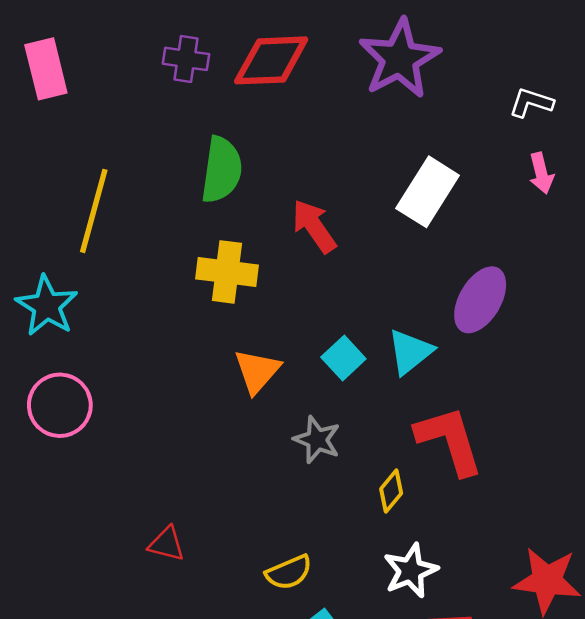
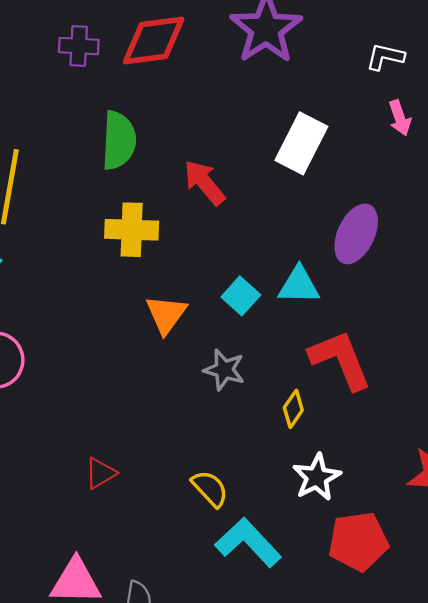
cyan triangle: (410, 352) -> (299, 285), turned 45
red triangle: (167, 544) -> (100, 473), turned -40
yellow semicircle: (289, 572) -> (210, 488), turned -105

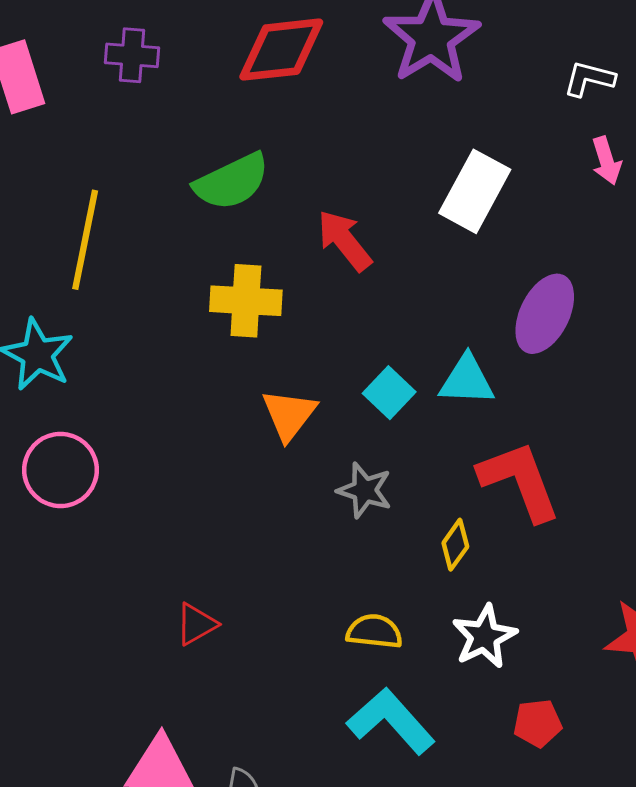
purple cross: (79, 46) -> (132, 55), moved
green semicircle: (119, 140) -> (232, 182), turned 60
yellow semicircle: (210, 488) -> (374, 631), moved, turned -42
red pentagon: (358, 541) -> (538, 723), size x0.6

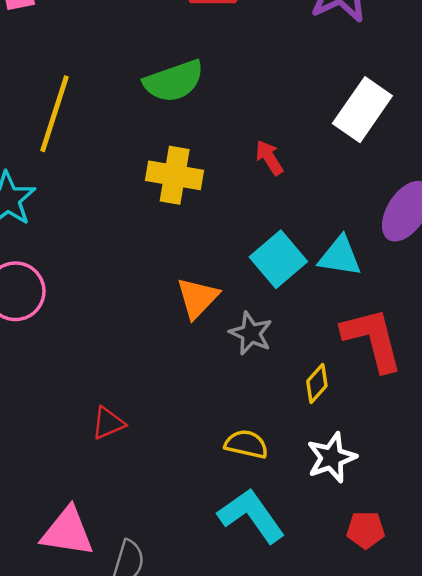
red arrow: (344, 240) -> (269, 158), moved, size x0.7
cyan square: (389, 393) -> (278, 259), size x1.4
orange triangle: (289, 415) -> (198, 298), moved

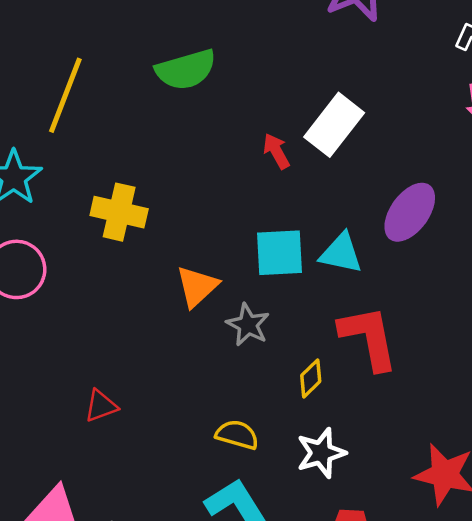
white rectangle: (362, 110) -> (334, 125), moved
yellow cross: (175, 175) -> (119, 212), moved
cyan square: (278, 259) -> (280, 253), turned 34

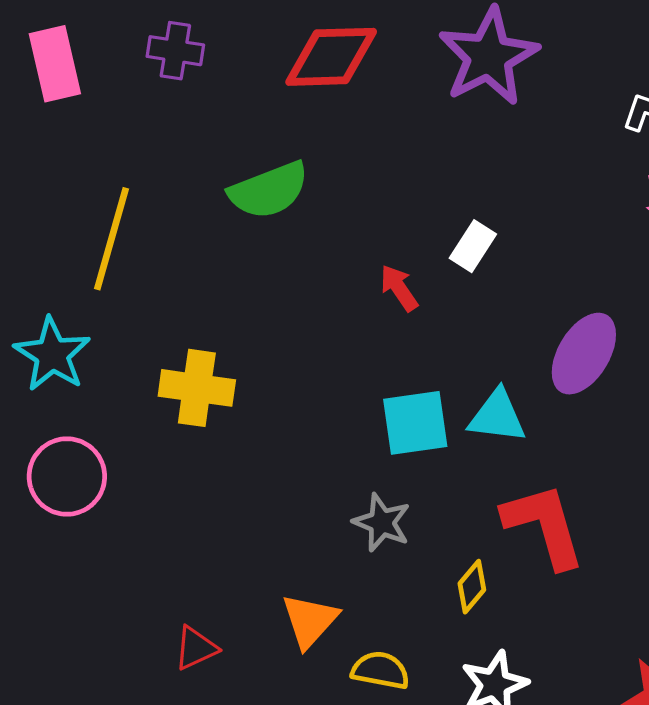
white rectangle: (334, 125) -> (473, 246), size x0.6
orange triangle: (197, 286) -> (310, 621), moved

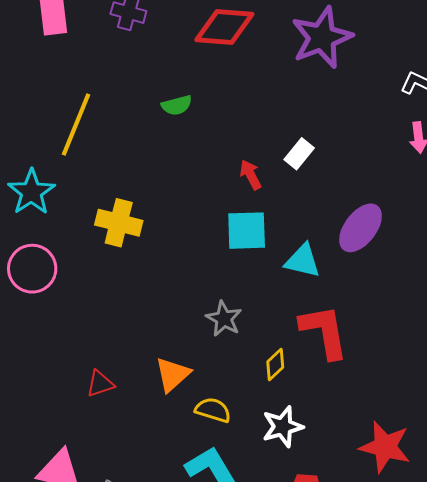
green semicircle: (269, 190) -> (177, 105), size x0.6
cyan square: (415, 423) -> (247, 231), moved

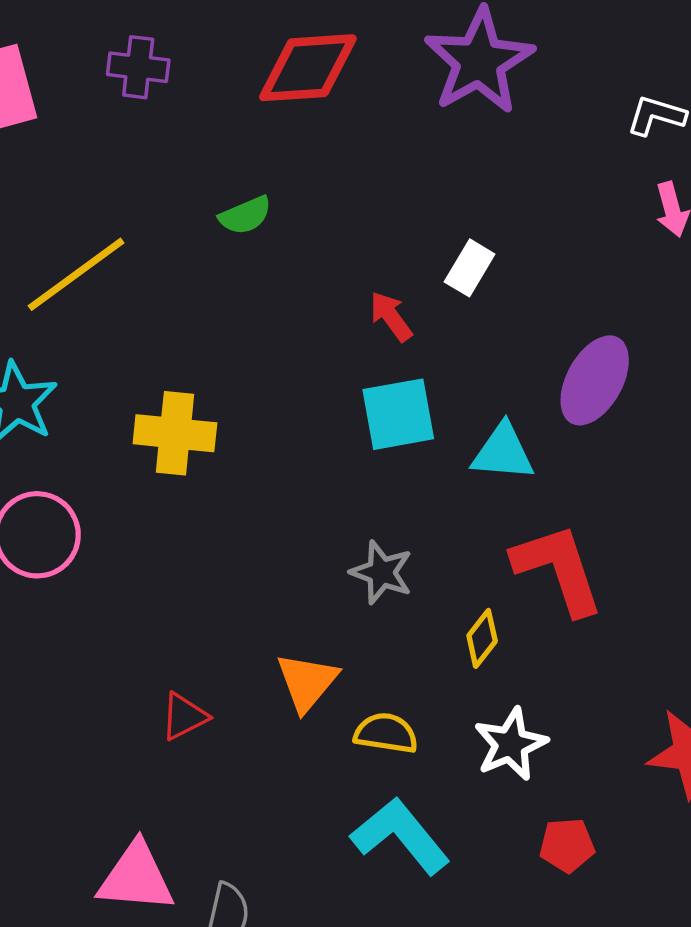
yellow line: (76, 125) -> (76, 274), turned 40

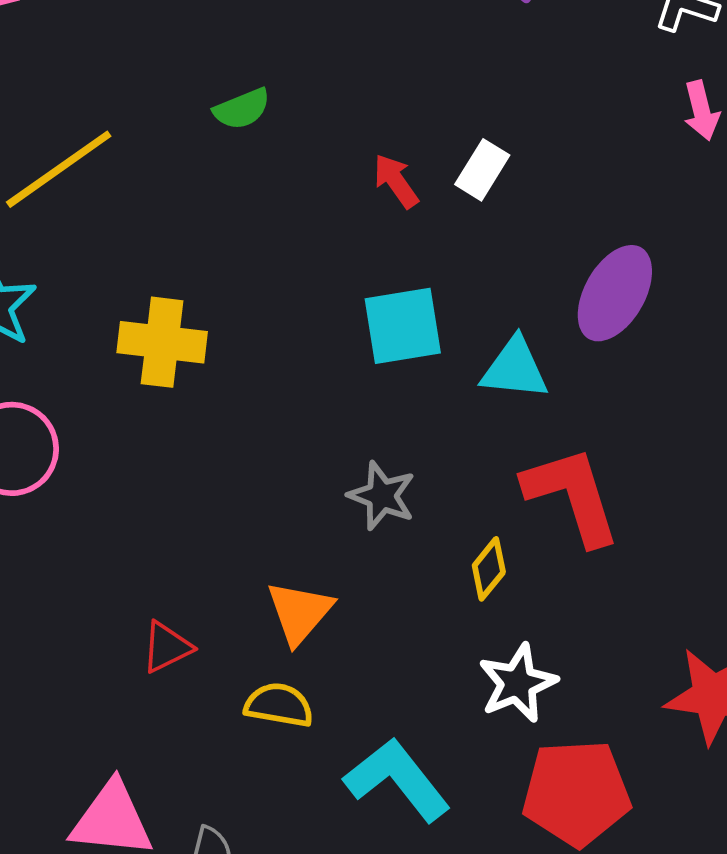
red arrow: (391, 316) -> (396, 181), moved
yellow semicircle: (386, 733) -> (279, 705), moved
red pentagon: (567, 845) -> (576, 793), size x1.8

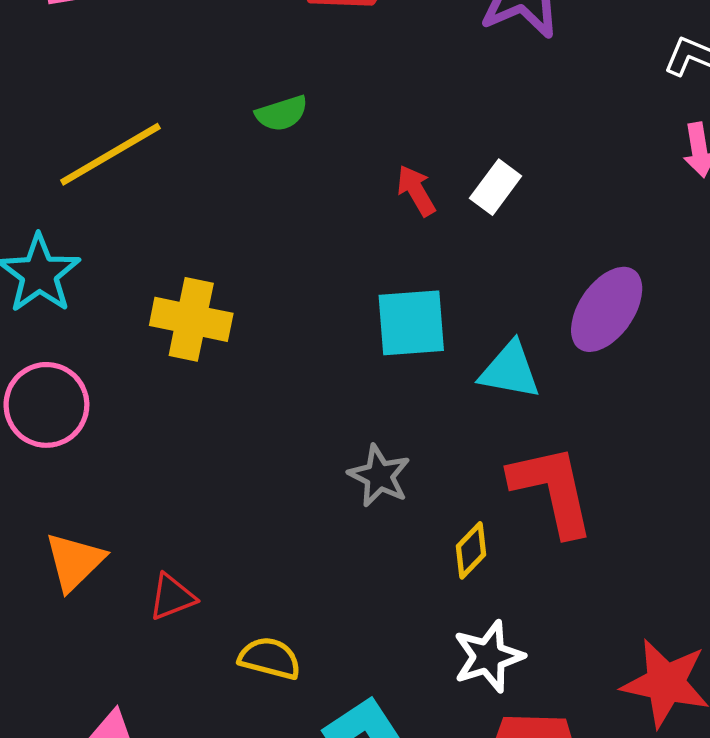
orange triangle: (300, 612) -> (74, 562), moved

